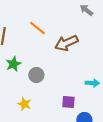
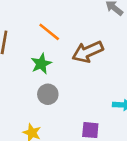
green star: (13, 64) -> (41, 64), moved

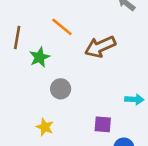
green star: (41, 64) -> (40, 57), moved

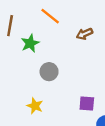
brown arrow: (100, 47) -> (84, 34), size x0.6

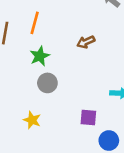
orange line: (50, 16) -> (35, 23), moved, turned 66
green star: (30, 43) -> (40, 56), moved

